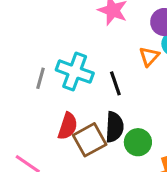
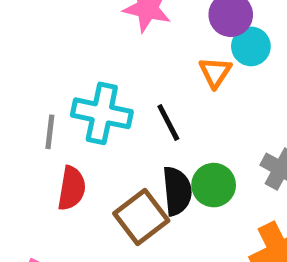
red semicircle: (68, 126) -> (72, 188), moved
green circle: (138, 142) -> (214, 185), moved

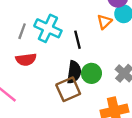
red semicircle: (72, 188) -> (26, 59), turned 60
brown square: (141, 217) -> (68, 89), moved

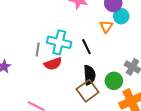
red semicircle: (26, 59) -> (53, 64), moved
green circle: (91, 73) -> (114, 81), moved

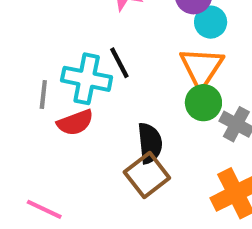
orange triangle: (106, 26) -> (202, 67), moved, size x1.6
black line: (86, 47) -> (119, 63), moved
green circle: (114, 81) -> (203, 103), moved

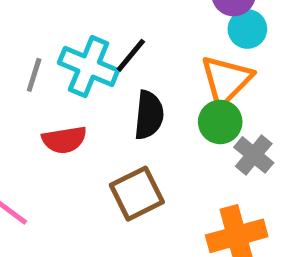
black line: (119, 63) -> (131, 55), turned 56
red semicircle: (75, 123) -> (64, 140), moved
black semicircle: (150, 143) -> (149, 115), moved

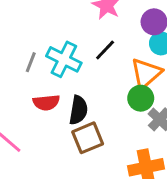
black line: (131, 55) -> (105, 50), moved
black semicircle: (149, 115) -> (78, 110), moved

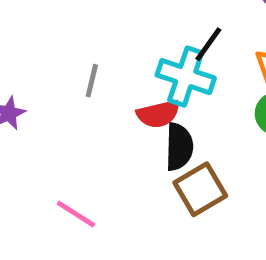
cyan cross: (64, 59) -> (186, 77), moved
red semicircle: (46, 103) -> (158, 114), moved

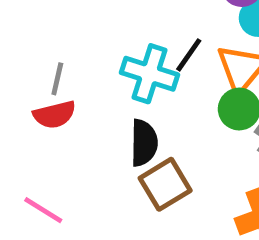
black line: (208, 44) -> (189, 55), moved
red semicircle: (158, 114) -> (55, 115), moved

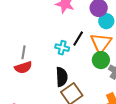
cyan cross: (149, 74) -> (62, 48), size x0.6

